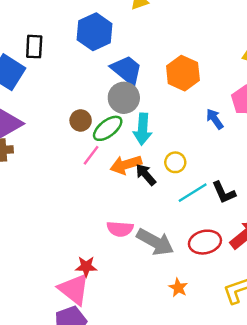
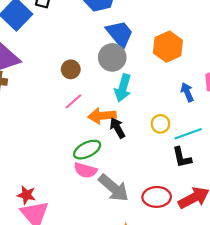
green ellipse: (108, 128) -> (87, 150), moved
yellow circle: (175, 162) -> (160, 124), moved
cyan line: (193, 193) -> (188, 134), moved
red star: (86, 267) -> (26, 195), moved

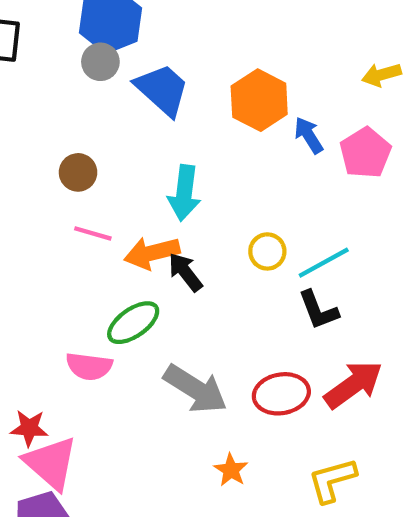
gray circle: (112, 57) -> (100, 62), moved, size x0.7
blue arrow: (187, 92) -> (309, 135), moved
pink line: (74, 101) -> (93, 233), turned 66
pink semicircle: (85, 170) -> (89, 366), moved

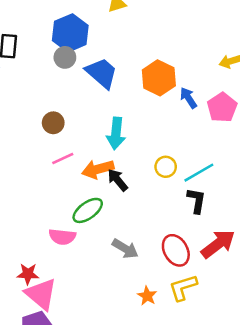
pink line: (93, 233) -> (63, 158), turned -40
black L-shape: (318, 310) -> (196, 201), turned -148
gray arrow: (195, 389) -> (125, 249), size x0.7
red ellipse: (281, 394) -> (176, 250), turned 72
yellow L-shape: (332, 480) -> (183, 288), moved

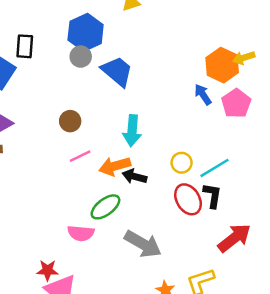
orange hexagon: (159, 78) -> (222, 65), moved
black arrow: (118, 180) -> (135, 176), turned -35
gray arrow: (125, 249) -> (143, 244), size x1.4
red ellipse: (176, 250) -> (188, 199), moved

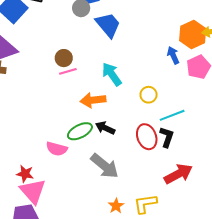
cyan arrow: (132, 131) -> (112, 74), turned 130
pink line: (80, 156) -> (68, 71), moved
yellow circle: (182, 163) -> (149, 95), moved
black arrow: (135, 176) -> (105, 128), moved

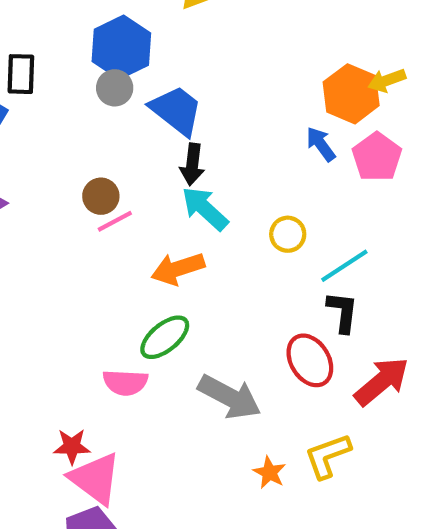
black arrow: (105, 128) -> (192, 164), moved, turned -96
red ellipse: (147, 137) -> (310, 360), moved

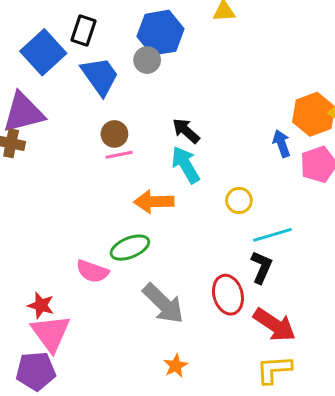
blue trapezoid: (176, 110) -> (100, 76), moved
black arrow: (192, 164) -> (186, 131), turned 108
red arrow: (382, 381) -> (274, 325), turned 57
yellow L-shape: (328, 456) -> (274, 370), moved

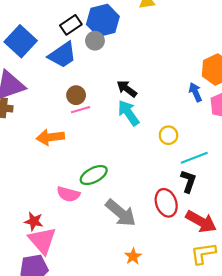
black rectangle: (84, 30) -> (71, 25), moved, turned 42
blue trapezoid: (100, 76) -> (62, 55), turned 96
orange arrow: (154, 202) -> (50, 137), moved

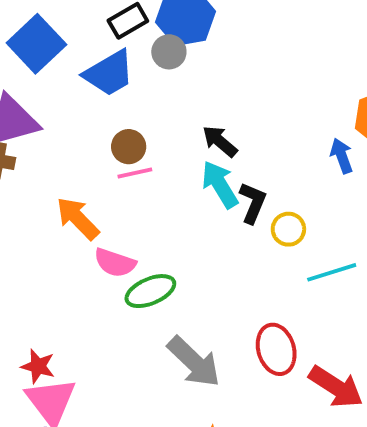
orange arrow: (50, 137) -> (78, 218), turned 48
black L-shape: (188, 181) -> (253, 203), moved
pink semicircle: (68, 194) -> (115, 263), moved

